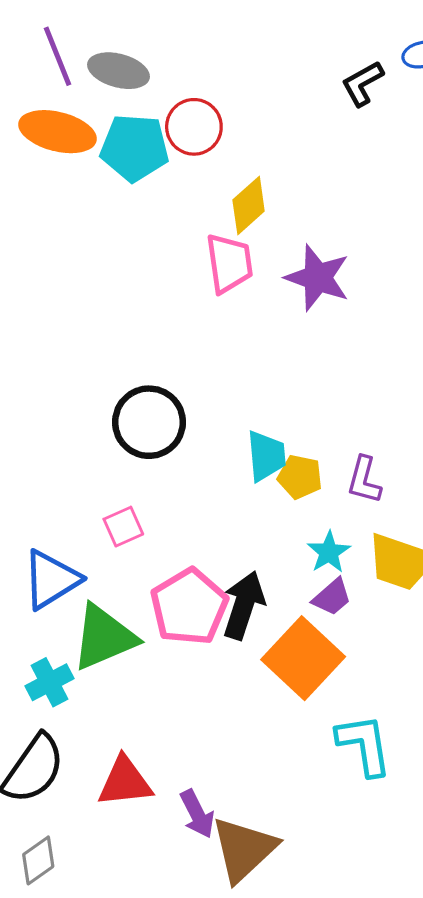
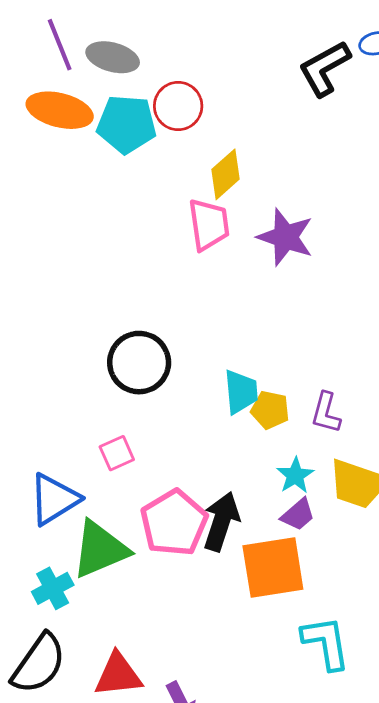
black L-shape: (363, 83) -> (325, 68), size x1.4
orange square: (303, 658) -> (273, 567), turned 38

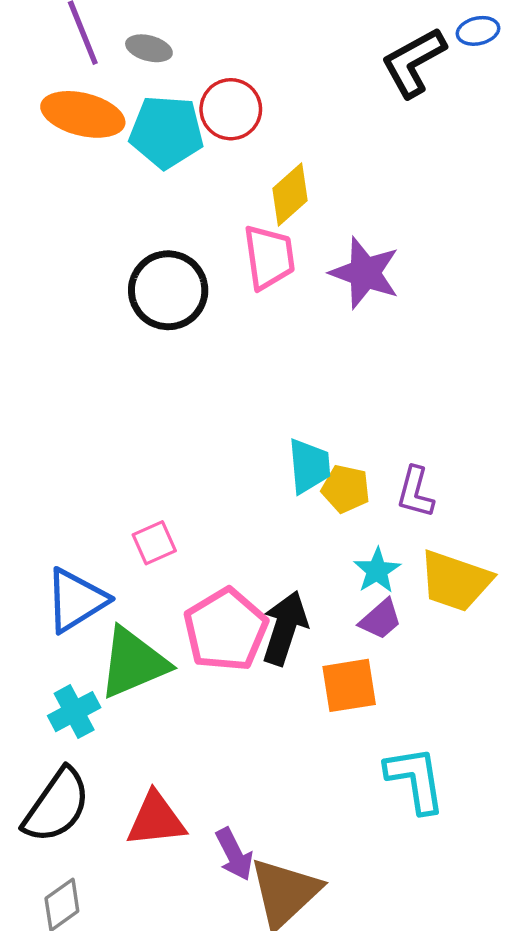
gray ellipse: (113, 57) -> (149, 48), size x0.7
black circle: (139, 363) -> (168, 290), moved
orange square: (273, 567) -> (349, 685), size x0.7

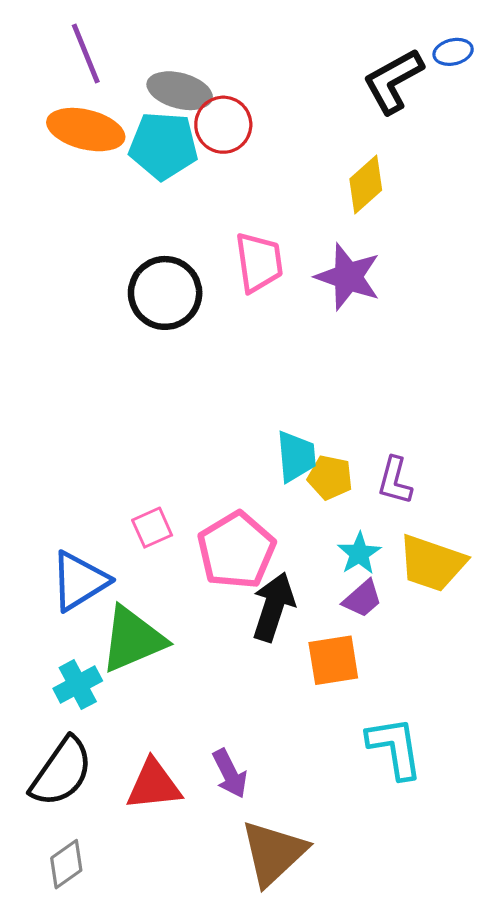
gray ellipse: (149, 48) -> (180, 91), moved, size x1.5
yellow diamond: (290, 195) -> (366, 185), moved
pink pentagon: (226, 630) -> (236, 550), moved
purple arrow: (234, 854) -> (230, 774), moved

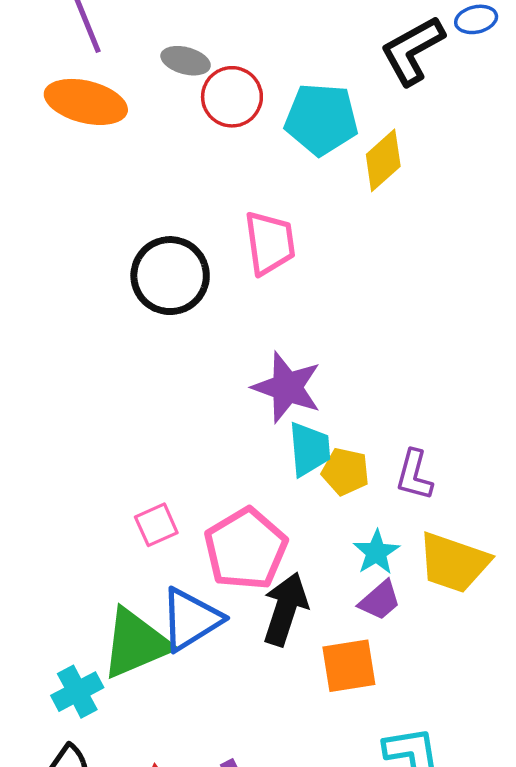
gray ellipse: (180, 91) -> (186, 61), size x0.7
cyan pentagon: (163, 146) -> (321, 119), moved
purple star: (348, 277) -> (287, 387), moved
blue triangle: (79, 581) -> (191, 619), moved

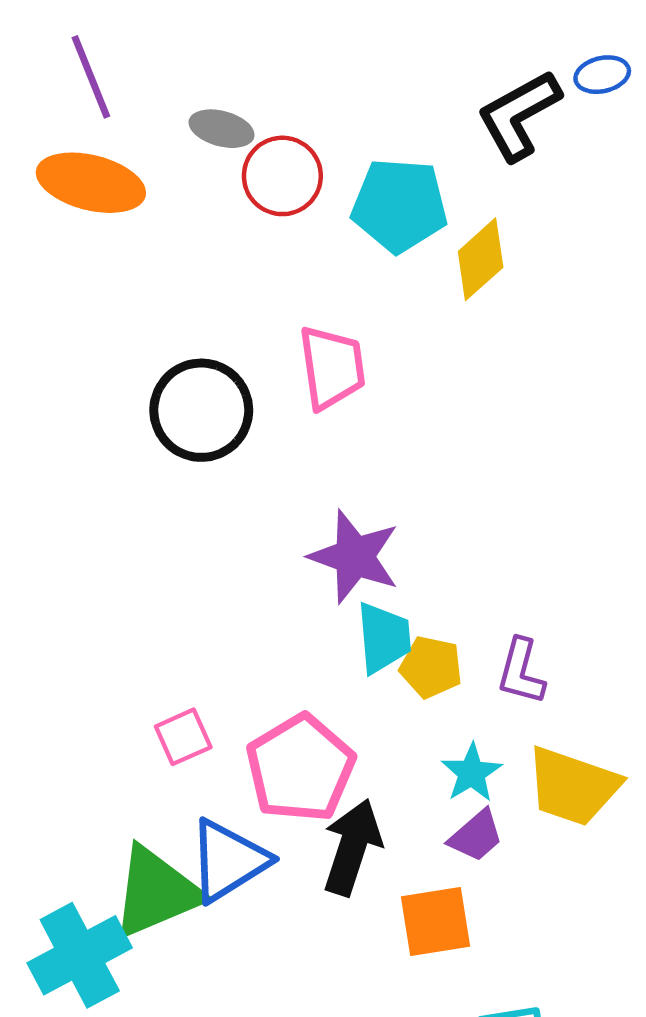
cyan cross: (77, 692) -> (80, 955), size x1.5

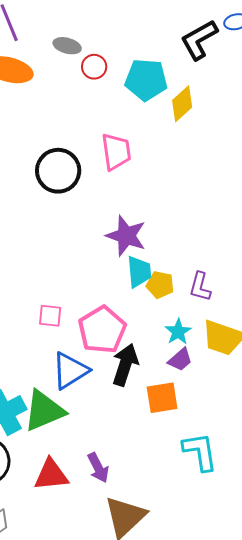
red circle: (282, 176) -> (94, 67), size x0.7
pink square: (183, 737) -> (50, 316), turned 30
green triangle: (156, 892) -> (44, 411), moved

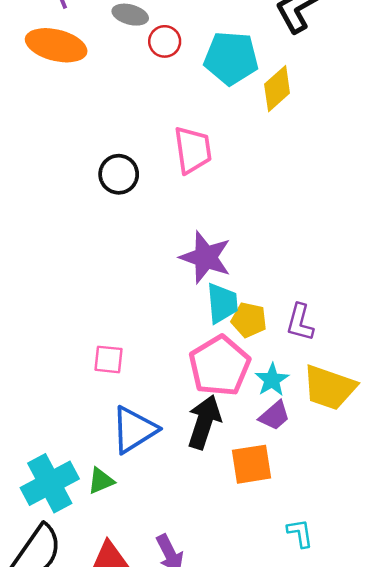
black circle: (58, 171) -> (119, 174), size x0.7
pink pentagon: (102, 330) -> (220, 366), moved
green triangle: (44, 411) -> (101, 481), size x0.5
cyan L-shape: (200, 452) -> (300, 533), size x0.6

